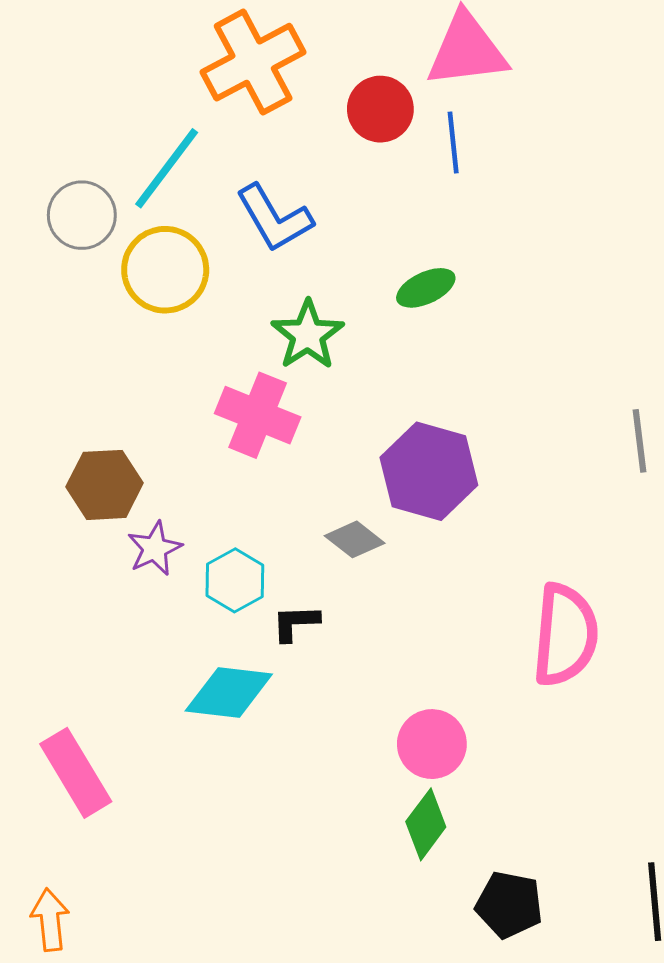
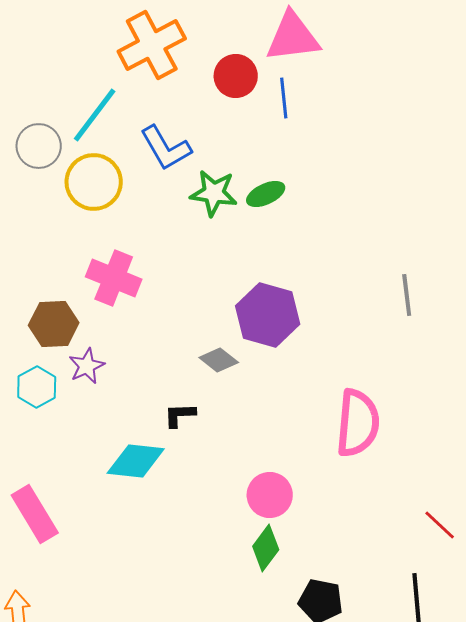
green star: (308, 335) -> (214, 193), moved, turned -30
pink cross: (258, 415) -> (114, 278), moved
cyan hexagon: (235, 580) -> (37, 387), moved

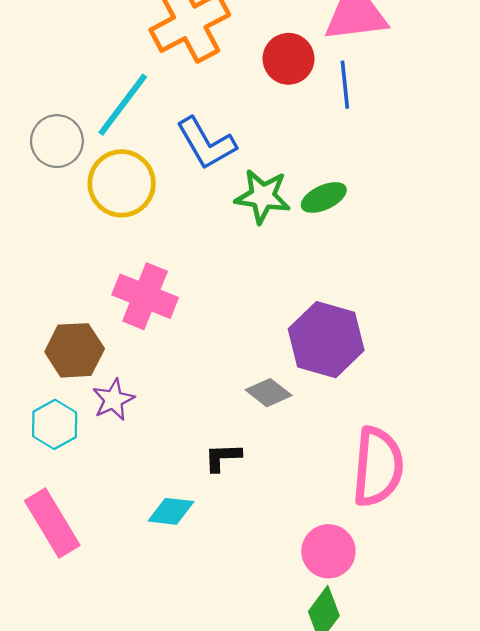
pink semicircle: (358, 423) -> (378, 467), moved
cyan diamond: (136, 461) -> (171, 511), size x0.7
pink rectangle: (35, 514) -> (52, 523), moved

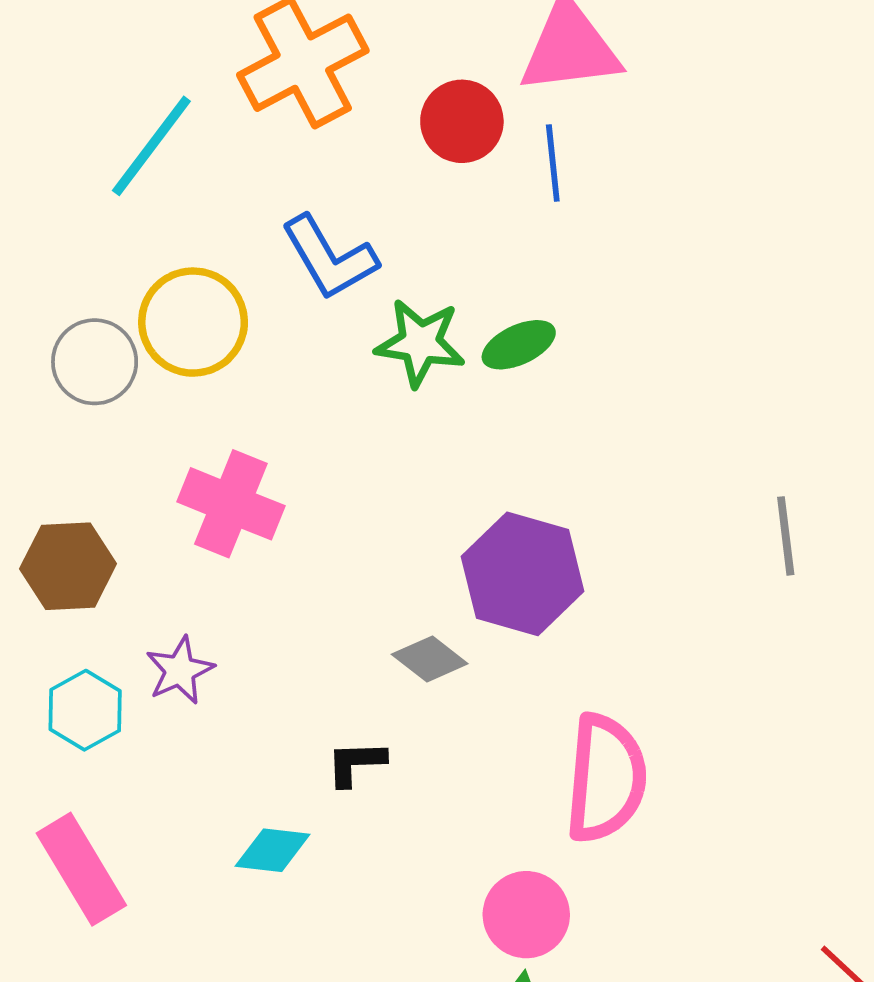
cyan line: (123, 105) -> (151, 146), moved
gray circle: (57, 141) -> (95, 362), moved
brown hexagon: (75, 350) -> (68, 566), moved

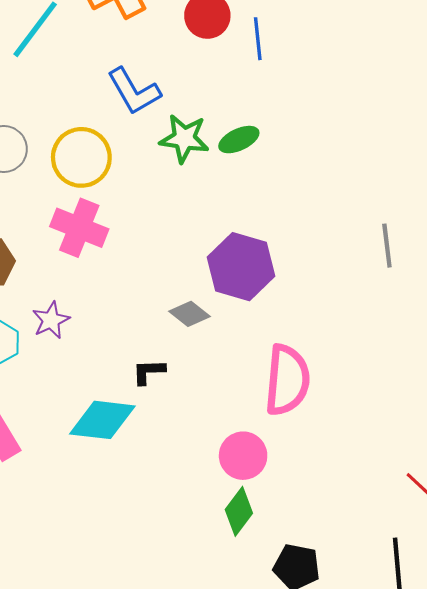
yellow circle: (193, 322) -> (81, 157), moved
cyan diamond: (273, 850) -> (102, 420), size x1.6

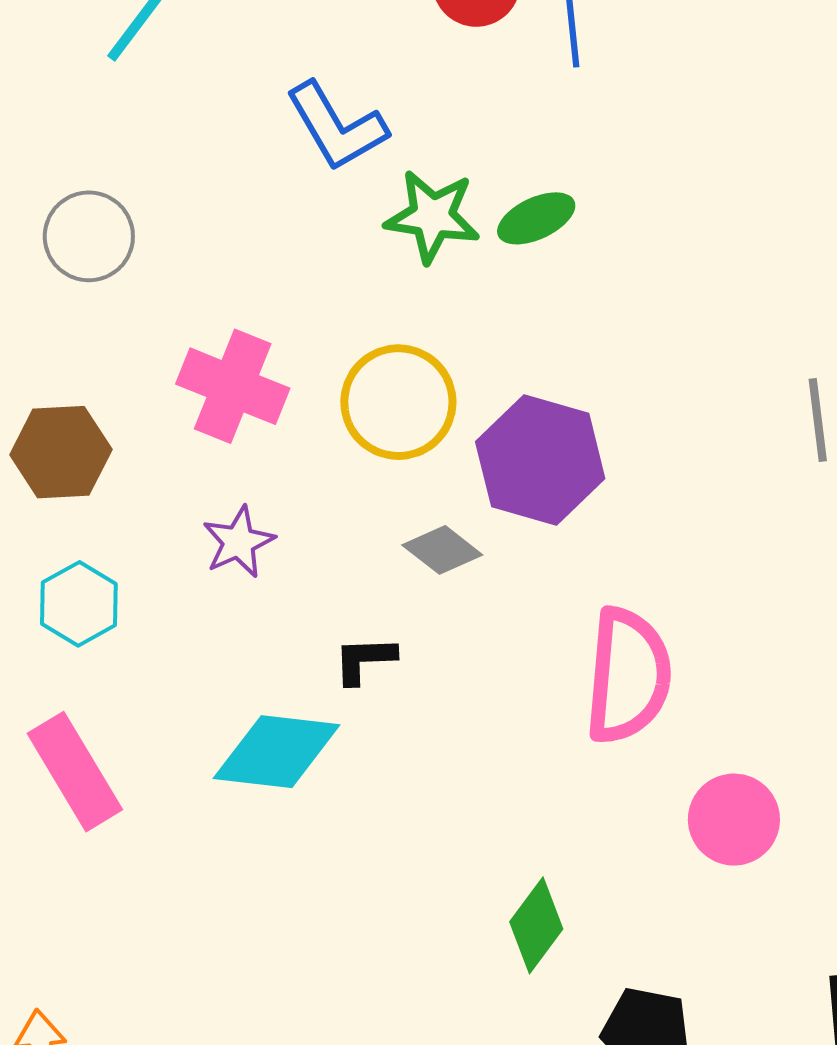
yellow circle: (81, 157) -> (398, 402), moved
purple star: (51, 320) -> (239, 542), moved
pink circle: (243, 456) -> (734, 820), moved

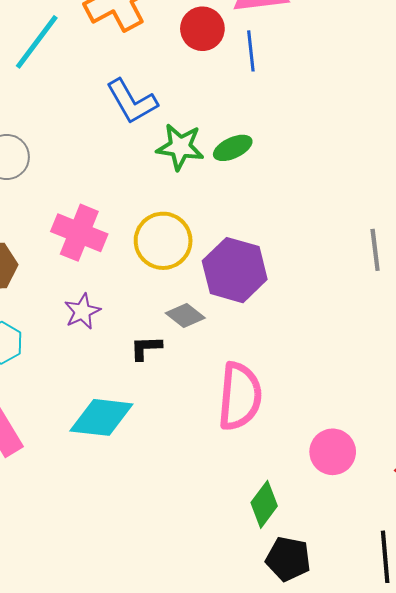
black L-shape: (364, 660) -> (146, 348), moved
pink semicircle: (628, 676) -> (240, 396), moved
green diamond: (536, 925) -> (264, 504), moved

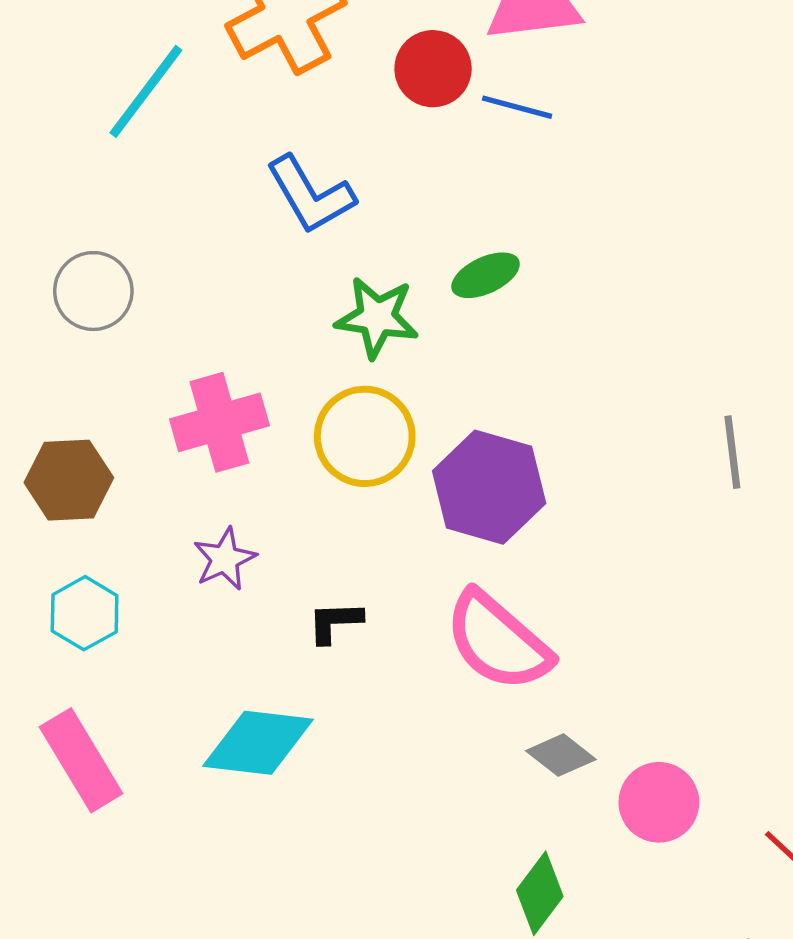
blue line: (251, 51) -> (517, 107), turned -69
green star: (180, 147) -> (377, 317), moved
pink cross: (79, 233) -> (219, 422), turned -38
gray diamond: (185, 316) -> (561, 755), moved
pink semicircle: (240, 396) -> (498, 641), moved, turned 126

